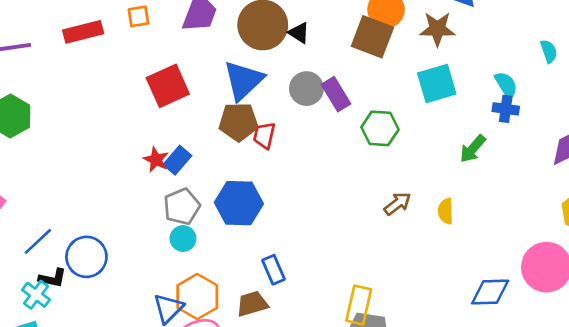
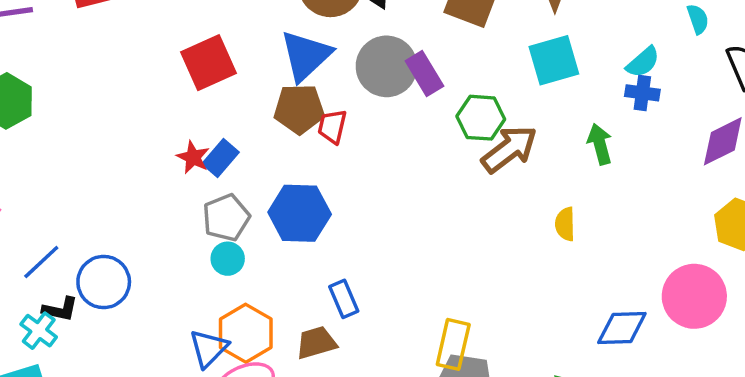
cyan semicircle: (506, 85) -> (643, 62), turned 80
gray circle: (306, 89) -> (387, 66), size x1.4
green arrow: (473, 149) -> (600, 144), turned 124
brown arrow: (397, 204) -> (509, 149), moved, size x1.6

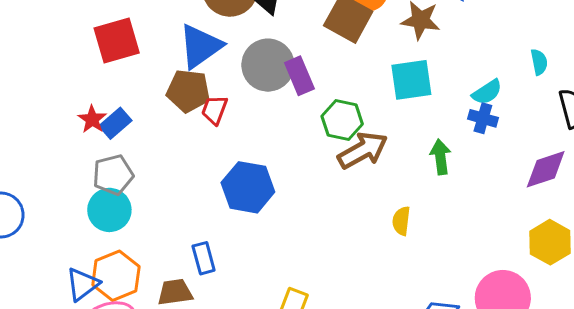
blue hexagon: (300, 213) -> (248, 187), moved
cyan circle: (228, 259) -> (109, 210), size x1.5

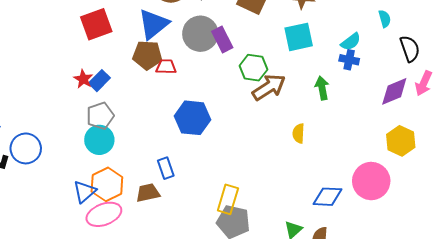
red trapezoid: (214, 110) -> (166, 67), turned 75

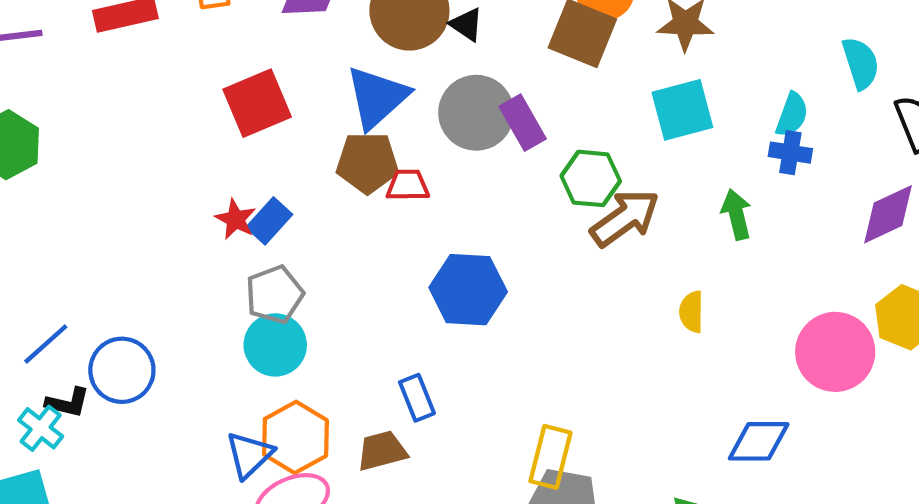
cyan semicircle: (385, 19) -> (861, 63), size x1.4
cyan semicircle: (351, 42) -> (792, 115), turned -30
pink circle: (371, 181) -> (835, 352), moved

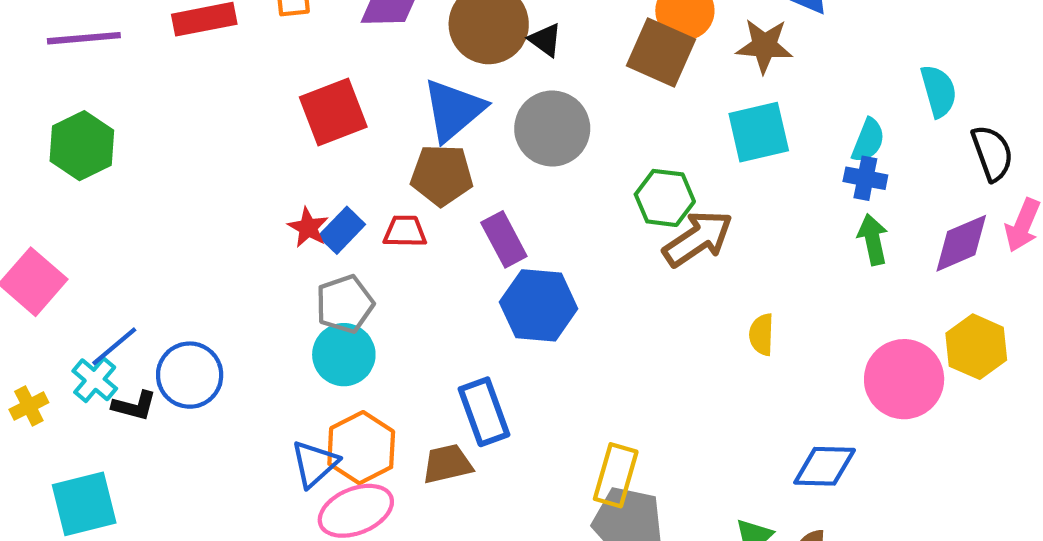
purple rectangle: (523, 123) -> (504, 239), moved
red trapezoid: (408, 185) -> (405, 231), moved
green arrow: (736, 214) -> (873, 239), moved
blue rectangle: (417, 398) -> (484, 412), size x1.4
cyan cross: (41, 428) -> (95, 380), moved

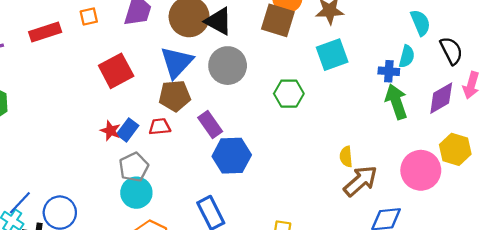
black triangle: (545, 40) -> (219, 21), size x1.6
cyan semicircle: (868, 140) -> (407, 56), moved
brown arrow: (698, 239) -> (360, 181), moved
green arrow: (873, 239) -> (396, 102), size x1.4

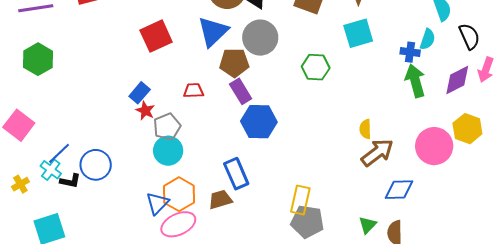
brown pentagon: (175, 96) -> (234, 63), moved
blue rectangle: (128, 130) -> (140, 93), moved
red star: (110, 131) -> (145, 111), moved

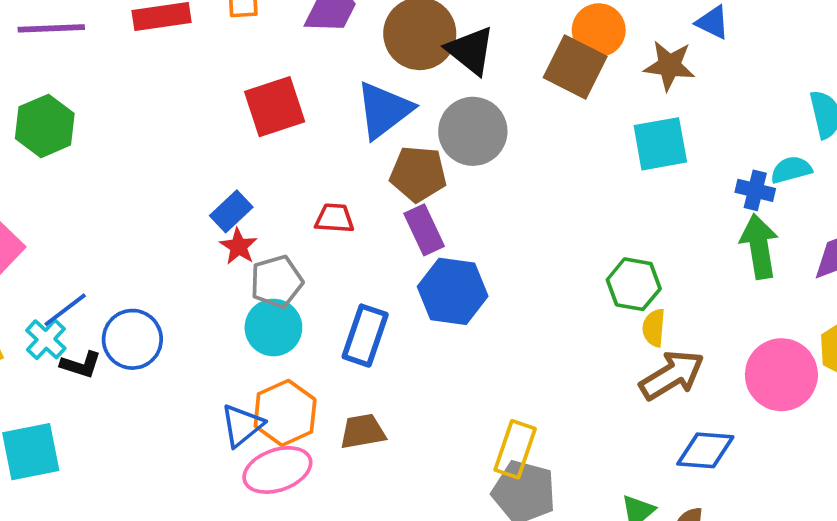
cyan semicircle: (427, 39) -> (791, 170), turned -130
green hexagon: (316, 67) -> (634, 284), moved
blue rectangle: (236, 174) -> (365, 336), moved, turned 36

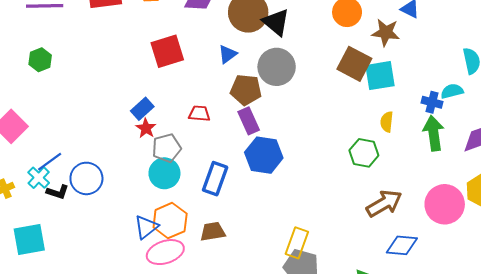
brown square: (575, 67) -> (354, 64), moved
blue triangle: (384, 110) -> (228, 54), size x0.6
green hexagon: (45, 126) -> (40, 60), size x0.7
yellow semicircle: (654, 328) -> (387, 122), moved

